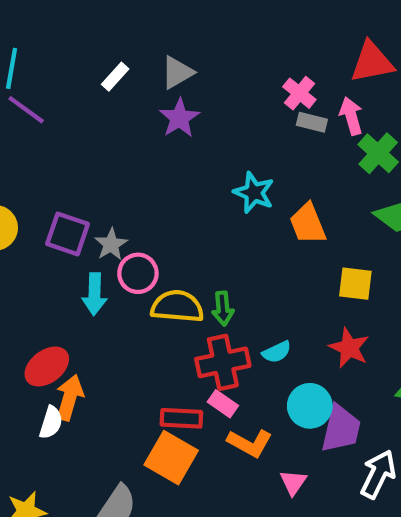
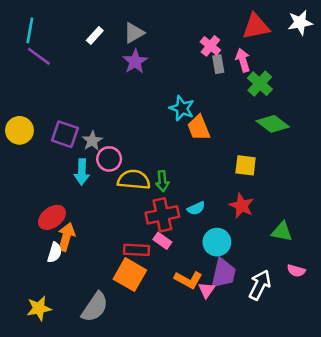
gray rectangle: (312, 122) -> (218, 64), turned 66
orange trapezoid: (308, 224) -> (199, 128), moved
purple trapezoid: (341, 429) -> (223, 273), moved
orange L-shape: (250, 443) -> (188, 280), moved

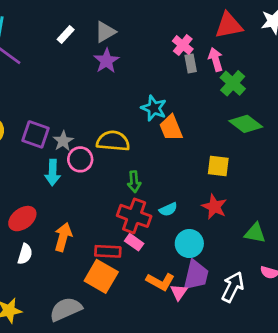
yellow semicircle: (134, 180) -> (113, 141), moved
red cross: (162, 215) -> (134, 216), turned 32
orange arrow: (66, 237) -> (63, 237), moved
gray semicircle: (95, 307) -> (66, 309), turned -148

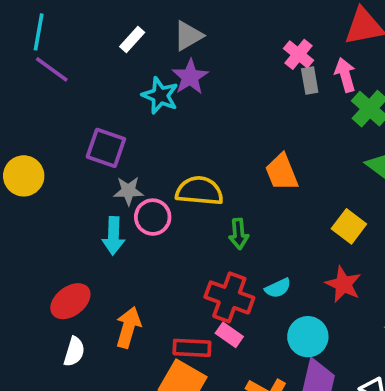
cyan star: (154, 108) -> (160, 96), moved
purple square: (36, 134) -> (106, 148), moved
gray star: (63, 141) -> (128, 191), turned 30
yellow square: (218, 166) -> (349, 226), turned 30
green arrow: (134, 182) -> (239, 234), moved

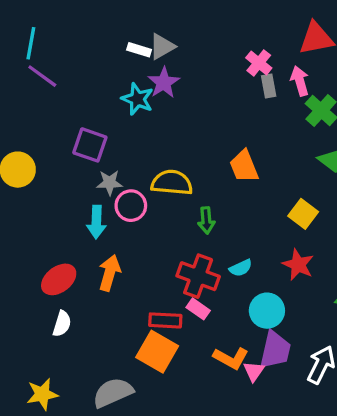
white rectangle: (132, 39) -> (139, 50), moved, turned 65
orange arrow: (128, 327) -> (110, 273), moved

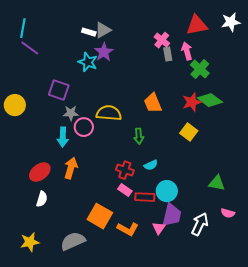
green arrow: (206, 220) -> (139, 136), moved
red star: (298, 265) -> (192, 102), moved, turned 30
red cross: (198, 276) -> (125, 170), size x0.7
red rectangle: (165, 320) -> (145, 197), moved
orange L-shape: (231, 358) -> (128, 229), moved

